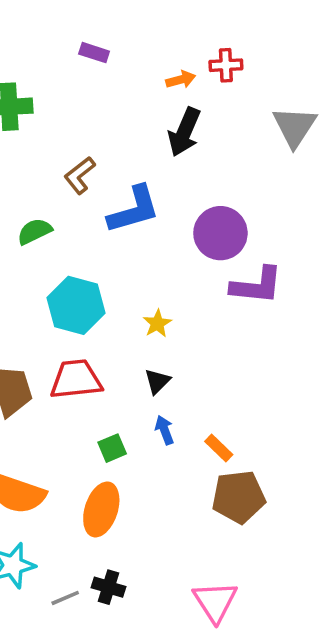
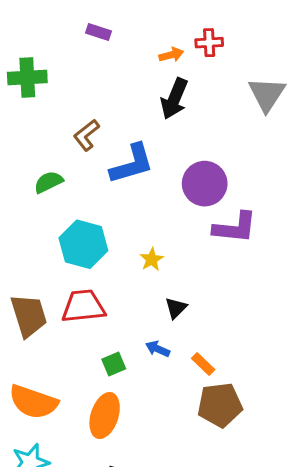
black triangle: (157, 381) -> (176, 308), moved
blue arrow: (165, 430) -> (158, 349), turned -45

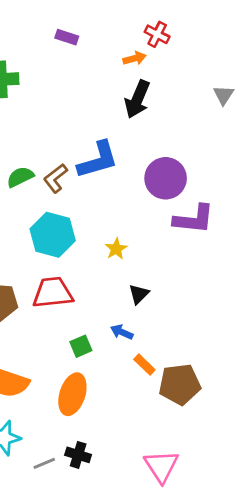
red cross: (209, 43) -> (157, 34), moved, turned 30
gray triangle: (267, 94) -> (223, 95), size x0.6
brown L-shape: (86, 135) -> (55, 178), moved
orange rectangle: (203, 364) -> (144, 365), moved

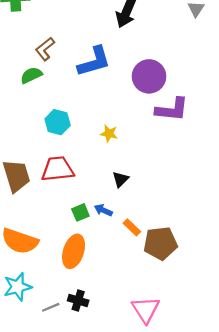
brown L-shape: (55, 178) -> (45, 49), moved
cyan hexagon: (53, 235) -> (58, 122), size x0.7
yellow star: (116, 249) -> (109, 134), turned -30
black triangle: (139, 294) -> (120, 179), moved
blue arrow: (122, 332) -> (103, 210), moved

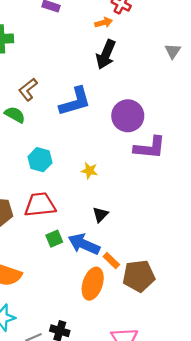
green semicircle: (31, 75) -> (15, 115), turned 55
blue arrow: (103, 210) -> (84, 244), size x1.8
green square: (80, 212) -> (54, 239), moved
orange ellipse: (74, 251) -> (93, 284), moved

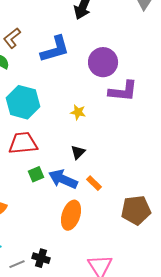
cyan hexagon: (40, 160) -> (23, 102), size x1.5
yellow star: (89, 171) -> (78, 112), moved
orange rectangle: (111, 261) -> (94, 183), moved
brown pentagon: (139, 276) -> (136, 210), moved

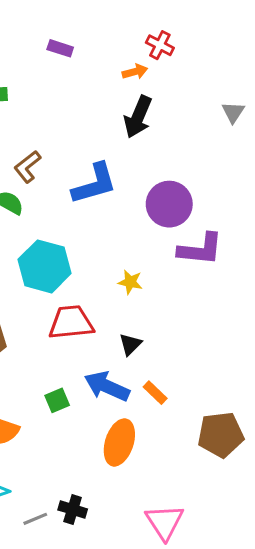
red trapezoid: (23, 143) -> (71, 323), moved
green square: (36, 174) -> (57, 400), moved

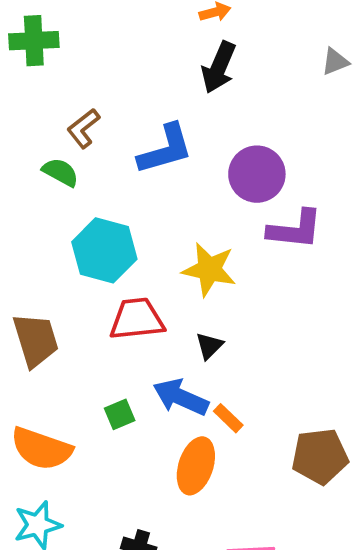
gray triangle: (233, 112) -> (335, 62), turned 35
yellow star: (130, 282) -> (209, 269), size x1.8
orange rectangle: (155, 393) -> (228, 418), moved

